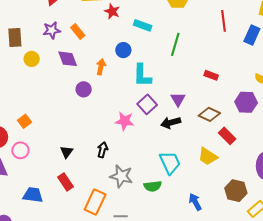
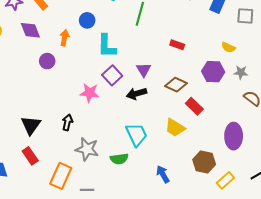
black triangle: (67, 152) -> (31, 125), size x1.5

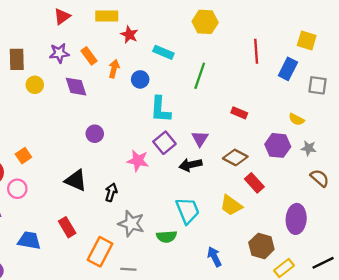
orange arrow: (64, 38) -> (114, 69), moved
purple circle: (47, 61) -> (95, 134), moved
black triangle: (31, 125) -> (76, 180), moved, turned -45

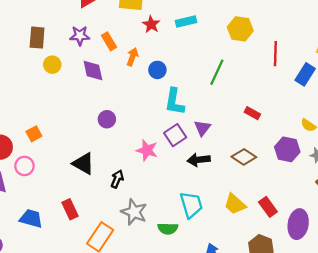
yellow hexagon: (205, 22) -> (240, 29), moved
cyan rectangle: (163, 52) -> (186, 22), moved, turned -42
purple triangle: (200, 139) -> (202, 128), moved
red rectangle: (254, 183) -> (268, 207), moved

